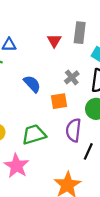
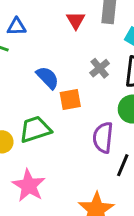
orange square: (59, 101) -> (70, 100), moved
green trapezoid: (34, 134) -> (35, 129), moved

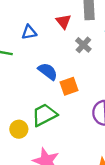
blue triangle: (16, 27) -> (29, 32), moved
gray cross: (100, 68) -> (83, 45), moved

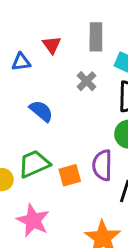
red triangle: (63, 21) -> (52, 45), moved
orange square: (69, 86) -> (70, 175), moved

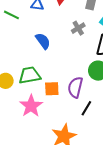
pink star: (33, 220) -> (31, 106), moved

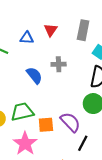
gray cross: (78, 28) -> (59, 64), moved, turned 32
purple semicircle: (75, 87) -> (70, 122), turned 125

